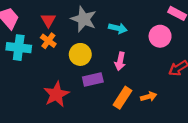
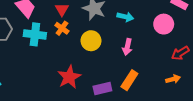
purple rectangle: (93, 80) -> (102, 88), moved
orange arrow: (149, 97) -> (173, 79), moved

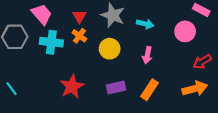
red star: (69, 77) -> (72, 86), moved
orange arrow: (173, 79) -> (195, 89), size x1.6
purple rectangle: (102, 88) -> (116, 88), moved

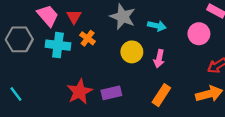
red triangle: (79, 16) -> (74, 17), moved
yellow circle: (110, 49) -> (132, 52), moved
purple rectangle: (116, 88) -> (111, 93), moved

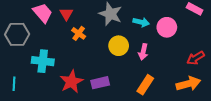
pink circle: (199, 34) -> (167, 27), moved
cyan cross: (58, 45) -> (43, 61), moved
cyan line: (16, 94) -> (14, 84), turned 40

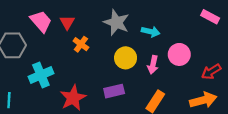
pink circle: (167, 27) -> (179, 54), moved
cyan cross: (43, 61) -> (41, 75), turned -30
purple rectangle: (100, 83) -> (114, 91), moved

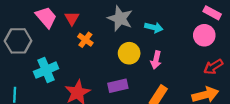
pink circle: (179, 54) -> (204, 35), moved

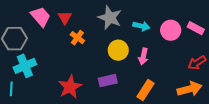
pink rectangle: (212, 13) -> (196, 28), moved
pink circle: (204, 35) -> (171, 30), moved
cyan cross: (46, 70) -> (25, 66), moved

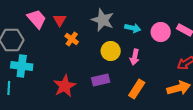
cyan cross: (25, 66) -> (22, 66), turned 30

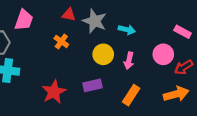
pink trapezoid: (37, 19) -> (24, 20), turned 60
red triangle: (60, 20) -> (69, 15), moved, turned -48
pink circle: (161, 32) -> (163, 54), moved

